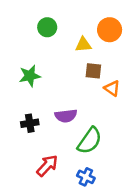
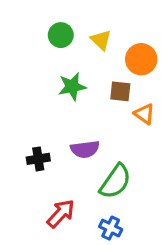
orange circle: (110, 30) -> (141, 59), moved
yellow triangle: (83, 45) -> (101, 40), moved, turned 49
green star: (30, 76) -> (72, 87), moved

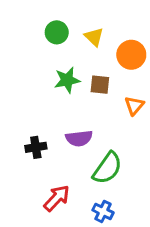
brown square: (120, 91) -> (100, 85), moved
orange triangle: (144, 114) -> (134, 106), turned 36

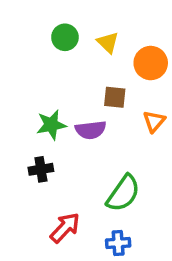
green star: (67, 80) -> (51, 125), moved
purple semicircle: (79, 138) -> (91, 130), moved
blue cross: (103, 211) -> (118, 243), turned -30

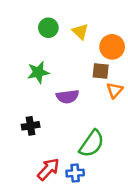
brown square: (115, 97) -> (101, 71), moved
green star: (51, 125) -> (38, 72), moved
blue cross: (118, 243) -> (75, 173), moved

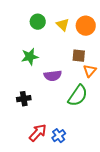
orange circle: (112, 47) -> (86, 26), moved
green semicircle: (92, 144) -> (78, 96), moved
blue cross: (75, 173) -> (59, 136), turned -32

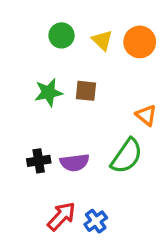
brown square: (79, 56) -> (86, 91), moved
orange triangle: (90, 71) -> (146, 115), turned -32
purple semicircle: (53, 76) -> (75, 163), moved

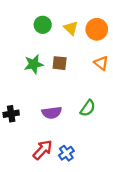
orange triangle: (146, 115) -> (101, 63), moved
green semicircle: (127, 156) -> (88, 108), size x0.7
black cross: (39, 161) -> (11, 114), moved

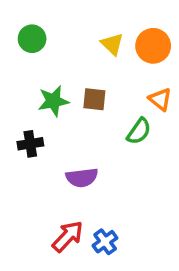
green circle: (43, 25) -> (32, 39), moved
green semicircle: (88, 108) -> (139, 131), moved
black cross: (11, 114) -> (30, 144), moved

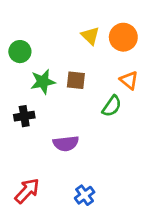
green circle: (32, 39) -> (20, 52), moved
red arrow: (68, 236) -> (27, 191), moved

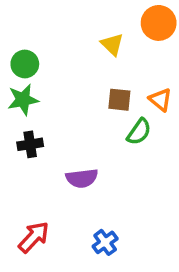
orange circle: (123, 37) -> (159, 23), moved
brown square: (76, 80) -> (119, 100), moved
green star: (43, 82) -> (23, 100), moved

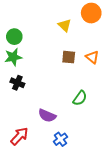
green semicircle: (139, 132) -> (80, 98), moved
black cross: (30, 144) -> (17, 83), turned 32
purple semicircle: (82, 178) -> (47, 116), moved, turned 30

